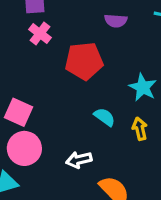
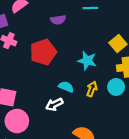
yellow arrow: (140, 129) -> (92, 89), turned 48
white arrow: (79, 160) -> (54, 104), moved

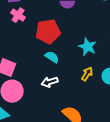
cyan semicircle: (66, 87) -> (52, 57), moved

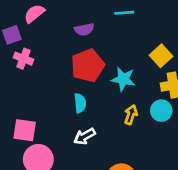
red pentagon: (48, 32) -> (88, 66), moved
cyan semicircle: (52, 57) -> (80, 103), turned 64

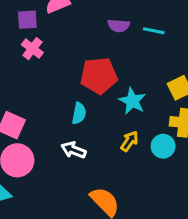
purple semicircle: (84, 29) -> (119, 26), moved
white arrow: (84, 136) -> (74, 150), turned 35

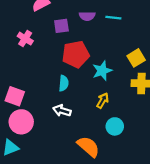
purple square: (27, 20) -> (61, 26), moved
cyan star: (132, 101) -> (102, 71), turned 30
cyan circle: (163, 146) -> (115, 126), moved

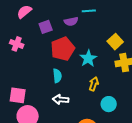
purple semicircle: (87, 16) -> (71, 21), moved

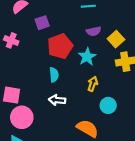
purple semicircle: (71, 21) -> (94, 31), moved

